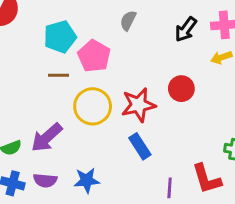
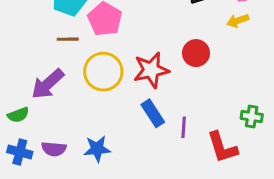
purple arrow: (47, 137) -> (48, 84), moved
purple line: (170, 188) -> (184, 127), moved

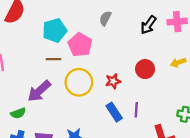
yellow arrow: (238, 21) -> (178, 62), moved
red star: (151, 70) -> (113, 81), size x0.6
purple line: (184, 127) -> (136, 110), moved

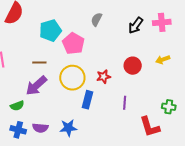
brown line: (53, 59) -> (39, 63), moved
blue rectangle: (114, 112) -> (87, 100), moved, turned 48

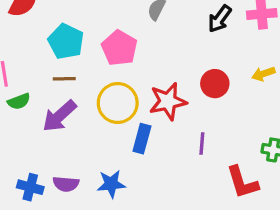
cyan pentagon: (50, 30) -> (66, 41), moved, turned -30
red star: (104, 77) -> (168, 101), size x1.6
green semicircle: (17, 106) -> (19, 101), moved

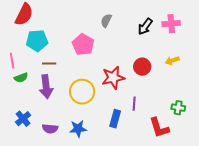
cyan pentagon: (66, 41) -> (37, 41), moved, turned -30
yellow circle: (118, 103) -> (82, 92), moved
purple arrow: (59, 116) -> (46, 87), turned -55
blue rectangle: (142, 139) -> (115, 119), moved
blue cross: (30, 187) -> (23, 119), moved, turned 35

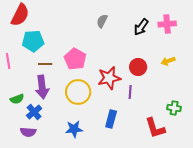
pink pentagon: (83, 45) -> (75, 59), moved
green semicircle: (21, 78) -> (17, 99), moved
purple line: (134, 104) -> (130, 92), moved
blue cross: (23, 119) -> (34, 112), moved
purple semicircle: (50, 129) -> (28, 132), moved

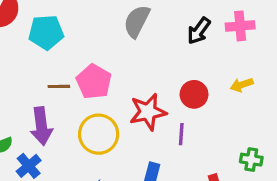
gray semicircle: (102, 21) -> (137, 21), size x1.5
cyan pentagon: (33, 41) -> (46, 32), moved
brown line: (45, 64) -> (59, 86), moved

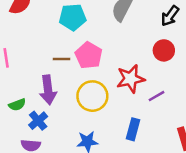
cyan pentagon: (46, 32) -> (73, 17), moved
red circle: (194, 94) -> (164, 50), moved
purple line: (181, 134) -> (156, 96), turned 56

